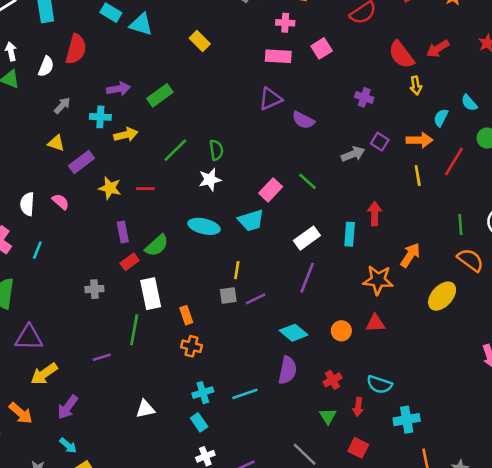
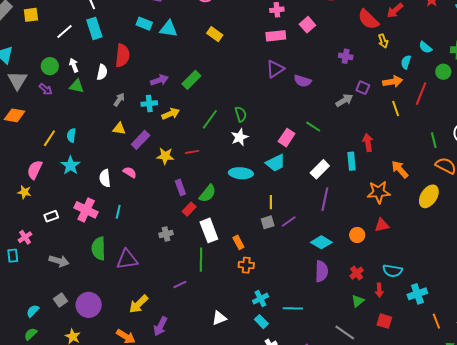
orange arrow: (410, 255) -> (400, 169), turned -66
purple triangle: (29, 338) -> (127, 259), moved
cyan line: (245, 394) -> (293, 308), moved, turned 30
green triangle: (328, 416) -> (358, 301), turned 32

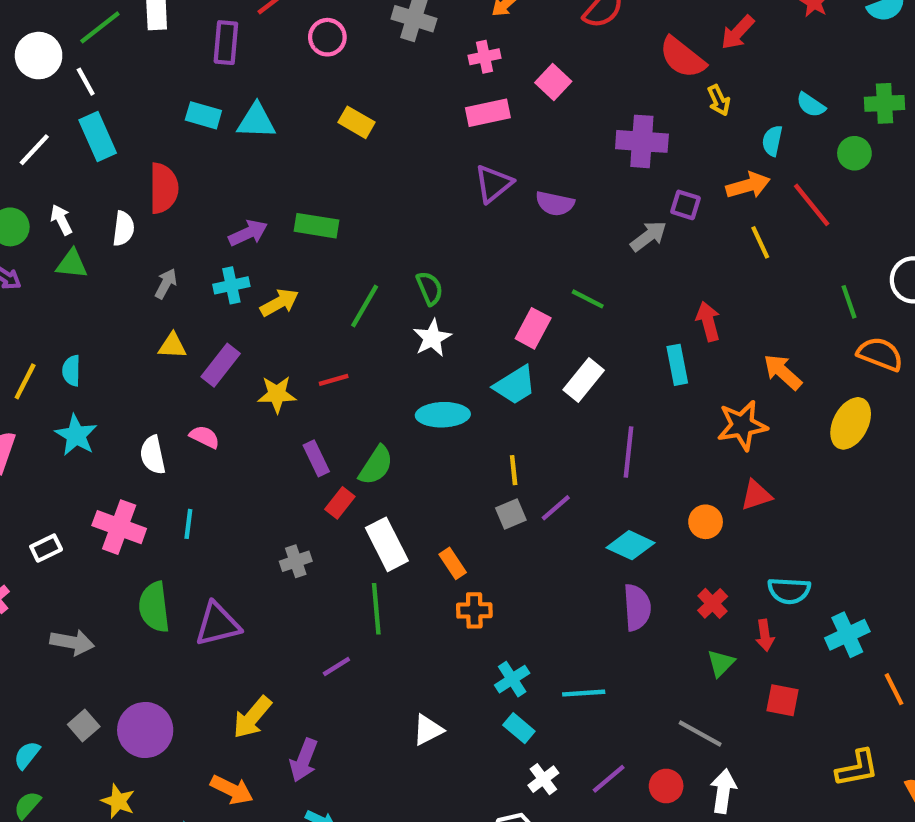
purple cross: (346, 56) -> (642, 141), size x1.6
green rectangle: (191, 80) -> (317, 226), turned 60
red line: (421, 94) -> (812, 205), turned -55
white rectangle: (320, 169) -> (584, 380), moved

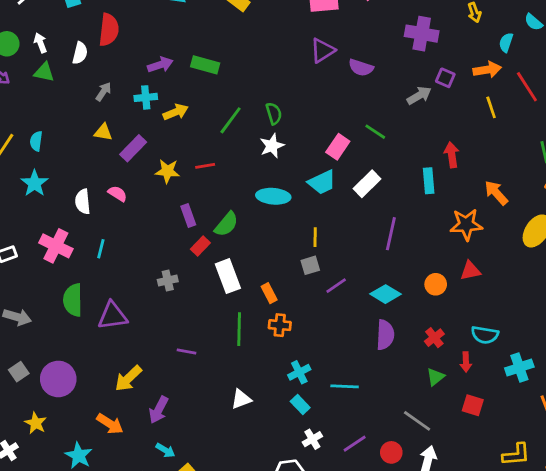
purple line: (556, 508) -> (336, 286), moved
green line: (376, 609) -> (239, 329), moved
purple line: (336, 666) -> (186, 352), turned 36

